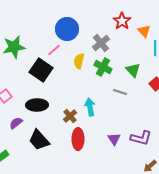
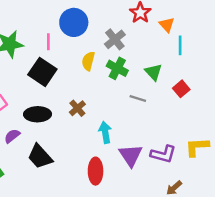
pink line: (54, 50) -> (48, 42), moved, turned -48
cyan arrow: (90, 107) -> (105, 132), moved
brown cross: (70, 116) -> (77, 108), moved
red ellipse: (78, 139) -> (96, 171), moved
purple triangle: (114, 139) -> (131, 155), size x1.5

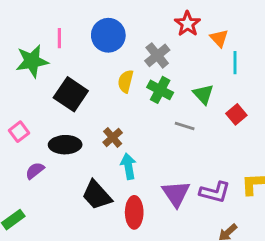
pink line: (48, 42) -> (59, 38), moved
cyan arrow: (105, 132) -> (128, 166), moved
black trapezoid: (40, 157) -> (97, 195), moved

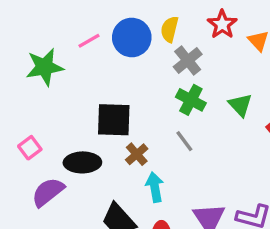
pink line: (59, 38) -> (89, 41), moved, turned 60
yellow semicircle: (126, 81) -> (170, 29), moved
black square: (71, 94) -> (114, 120), moved, turned -32
gray line: (185, 126) -> (184, 141), moved, turned 36
purple semicircle: (35, 171) -> (48, 192), size x1.5

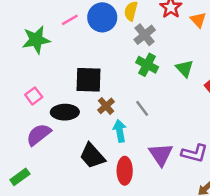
gray line: (184, 141) -> (142, 108), moved
pink square: (30, 148) -> (34, 96), moved

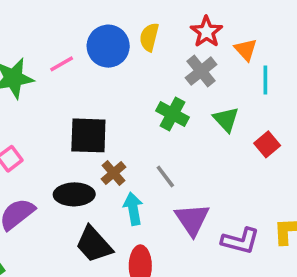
pink line: (70, 20) -> (62, 64), moved
gray cross: (145, 35) -> (201, 71), moved
black ellipse: (65, 112) -> (74, 194), moved
purple triangle: (161, 155) -> (192, 219), moved

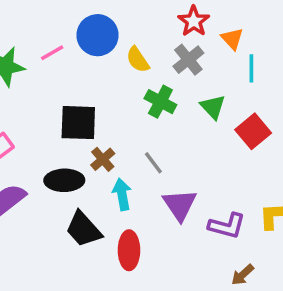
yellow semicircle: (149, 37) -> (138, 60), moved, turned -48
red square: (267, 144) -> (253, 131), size x1.4

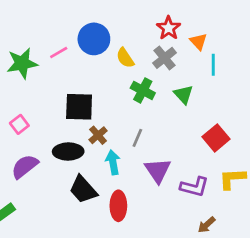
red square: (253, 131) -> (216, 138), moved
gray line: (153, 163) -> (137, 138), turned 60

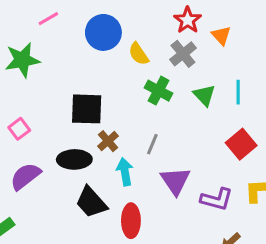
pink line: (59, 52) -> (48, 19), moved
cyan line: (213, 65) -> (238, 92), moved

